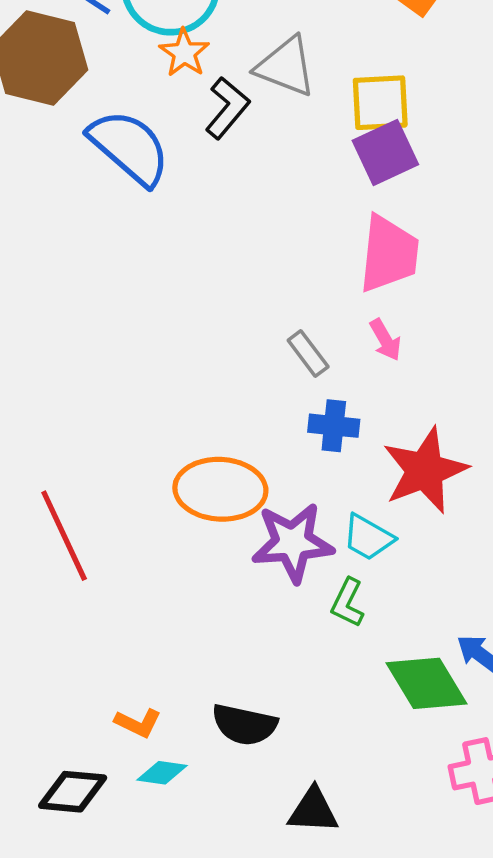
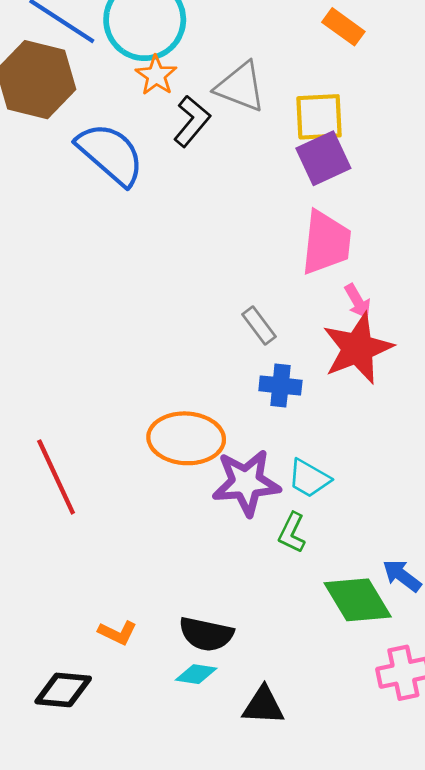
pink arrow: (385, 340) -> (358, 301), moved
red star: (425, 470) -> (358, 348), moved
cyan diamond: (162, 773) -> (196, 674), moved

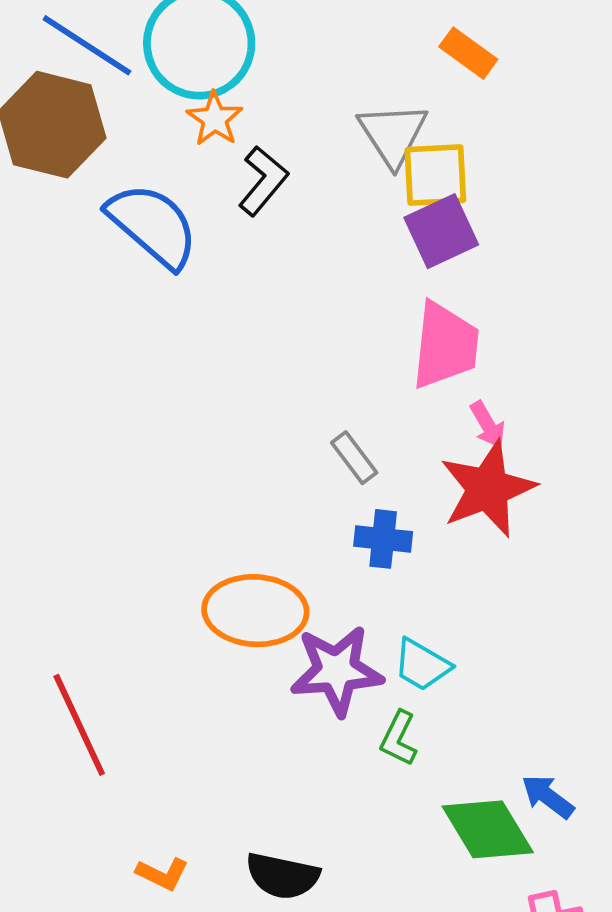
gray triangle: (240, 87) -> (393, 134), moved, turned 36
red line: (56, 477) -> (79, 725), moved

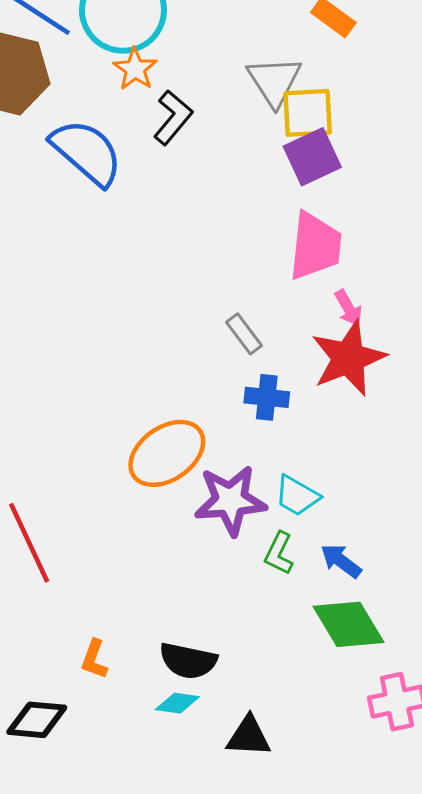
orange ellipse: (255, 611) -> (167, 453), turned -38
blue arrow: (548, 796) -> (341, 561), moved
orange L-shape: (162, 874) -> (94, 659), turned 84

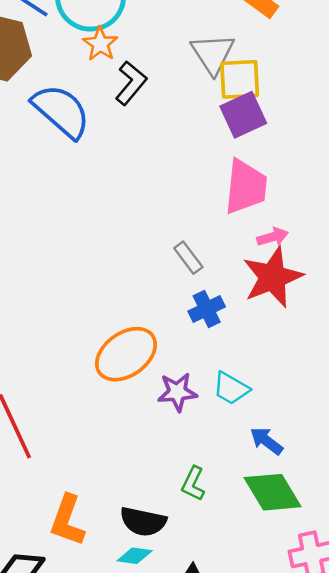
pink arrow: (348, 308) -> (273, 237), turned -76
blue cross: (267, 397) -> (207, 309), turned -32
purple star: (230, 500) -> (177, 392), size x0.7
green L-shape: (279, 553) -> (193, 484), moved
orange L-shape: (94, 659) -> (67, 520), size x1.6

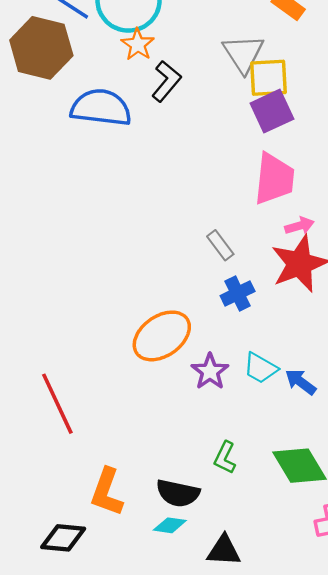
blue semicircle: (61, 111) -> (101, 108), turned -34
purple star: (177, 392) -> (210, 372), turned -30
blue arrow: (266, 441) -> (301, 382), moved

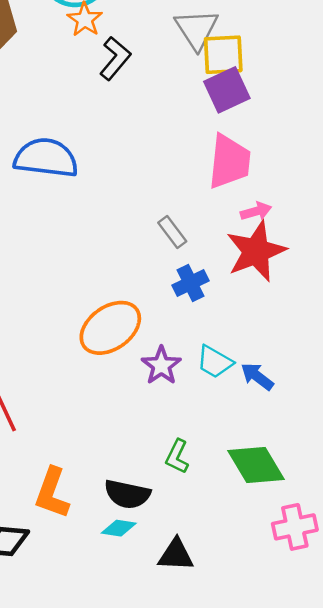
blue semicircle: (101, 108) -> (46, 158), moved

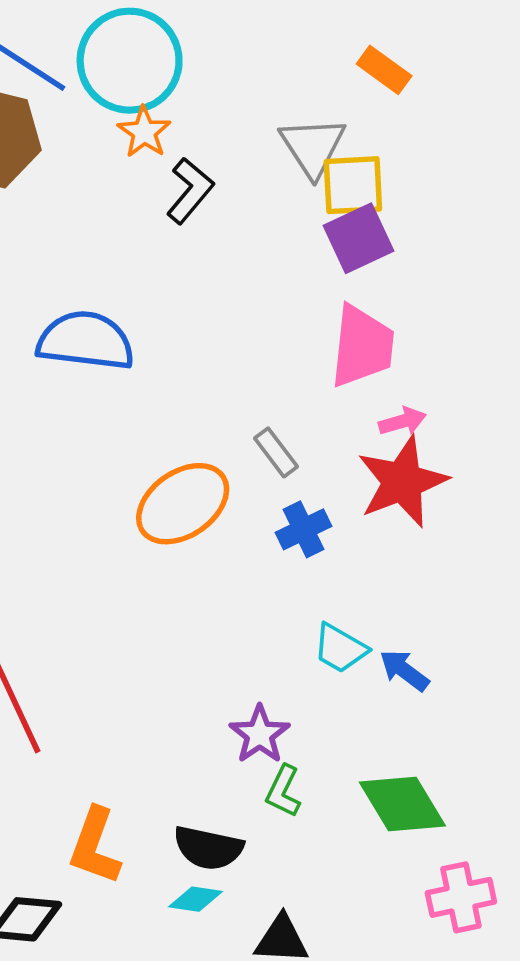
orange ellipse: (110, 328) -> (183, 504), moved
purple star: (161, 365) -> (260, 734), moved

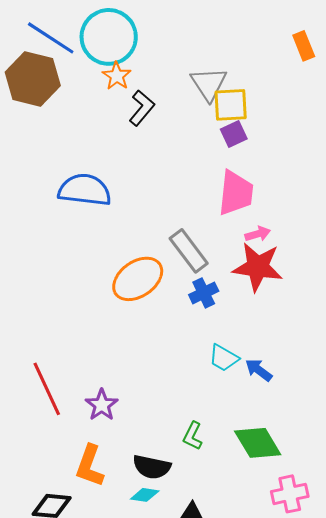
orange rectangle: (384, 70) -> (304, 46), moved, turned 32
purple square: (358, 238) -> (234, 134), size x0.7
gray rectangle: (276, 452) -> (189, 251), size x1.6
red star: (402, 482) -> (258, 267), turned 30
purple star: (260, 734) -> (102, 405), moved

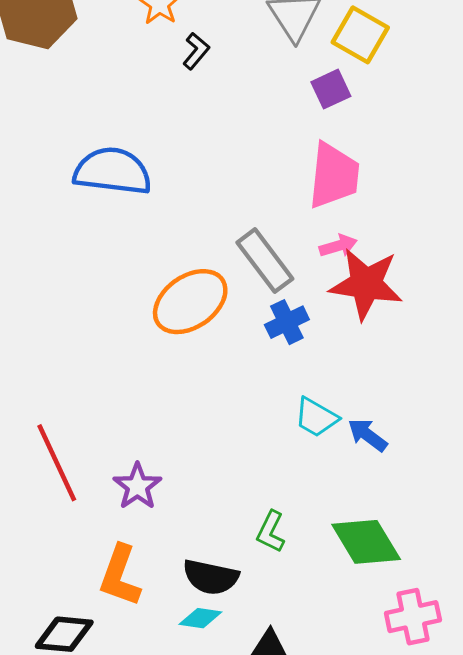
yellow square: (231, 105) -> (360, 35), moved, turned 33
black L-shape: (142, 108) -> (196, 51), size x0.7
pink arrow: (258, 234) -> (338, 246), moved

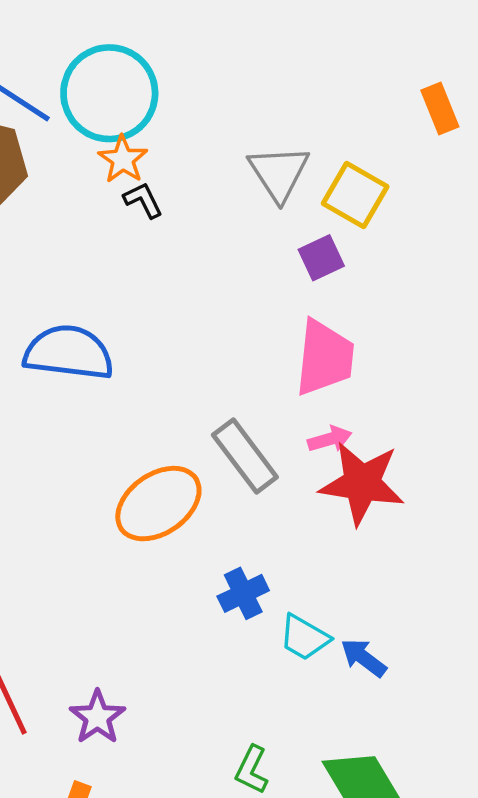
black L-shape: (196, 51) -> (143, 200), moved, turned -66
blue cross: (287, 322) -> (243, 593), moved

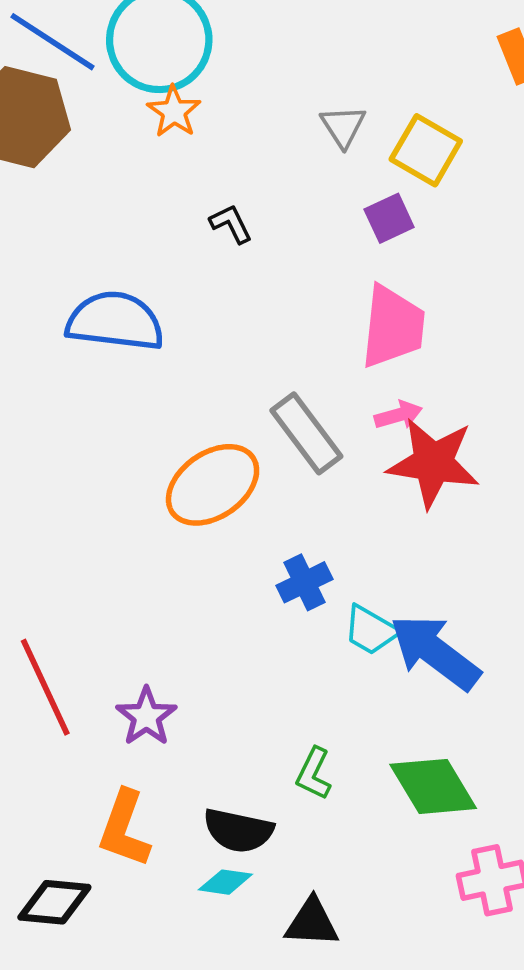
gray triangle: (279, 173) -> (343, 126), size x0.7
black L-shape: (143, 200) -> (231, 224), moved
blue arrow: (364, 658) -> (435, 652), size x1.8

